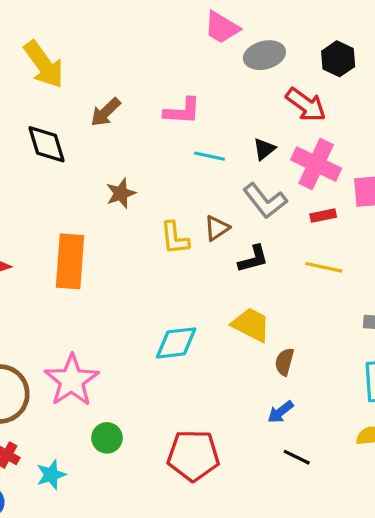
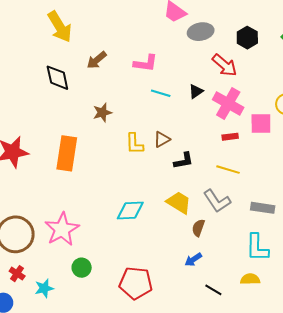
gray L-shape: (265, 201) -> (217, 201), moved
black line: (297, 457) -> (213, 290), moved

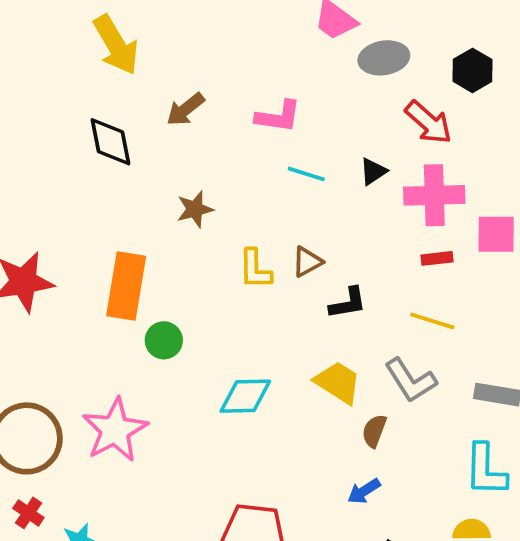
pink cross: (228, 103) -> (434, 195), turned -32
green circle: (82, 268) -> (164, 340), moved

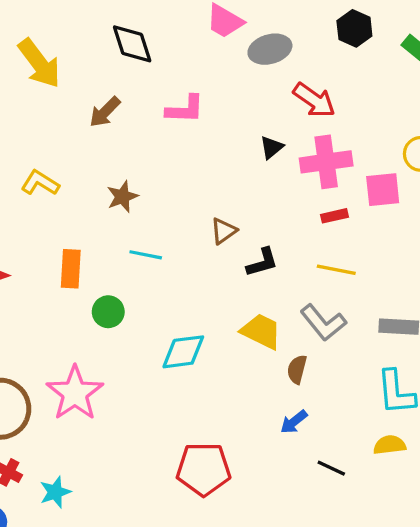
black hexagon: (473, 70) -> (354, 28), moved
black diamond: (110, 142) -> (132, 44), moved
cyan line: (306, 174) -> (146, 255), moved
yellow L-shape: (255, 269) -> (40, 183), moved, turned 129
orange rectangle: (126, 286) -> (71, 269), size x0.7

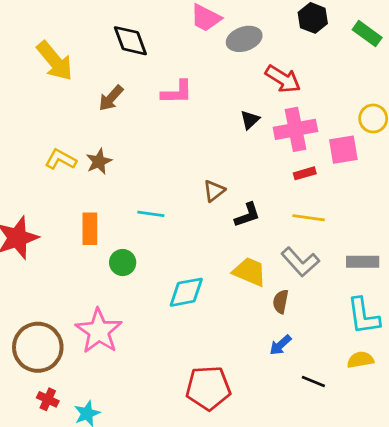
brown star: (122, 197) -> (99, 161), moved

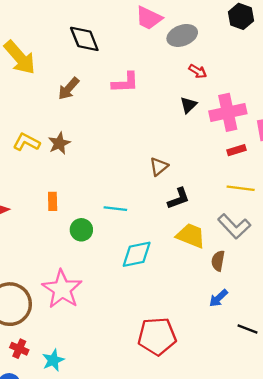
red arrow: (283, 79) -> (198, 71), moved, size x0.6
cyan line: (151, 214) -> (115, 209), moved
black L-shape: (247, 215) -> (179, 198), moved
orange rectangle: (90, 229) -> (53, 201), size x0.7

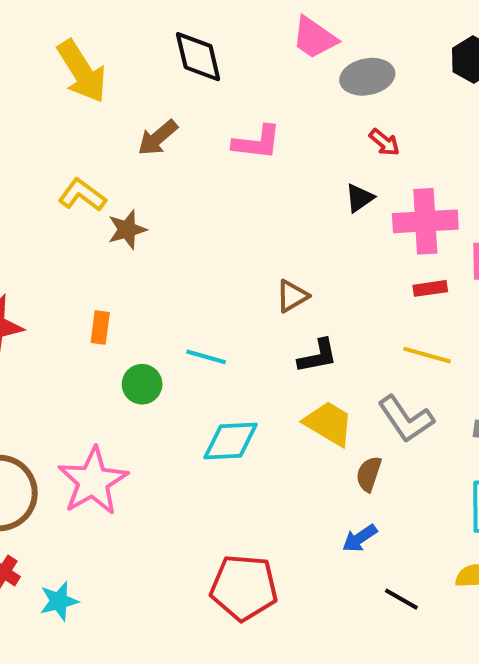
yellow L-shape: (26, 142) -> (82, 195), moved

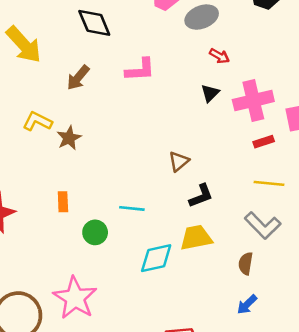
yellow trapezoid: (329, 423) -> (196, 238), moved, turned -32

